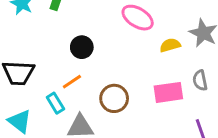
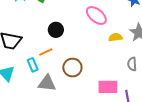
pink rectangle: (168, 92) -> (108, 87), moved

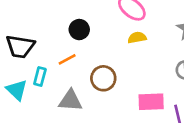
yellow semicircle: (115, 37) -> (137, 38), moved
cyan rectangle: (33, 65) -> (40, 77), moved, turned 40

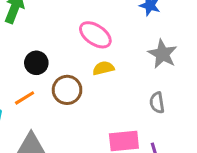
brown circle: (103, 78) -> (67, 90), moved

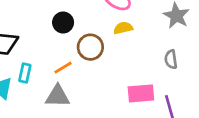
orange line: (25, 98) -> (63, 68), moved

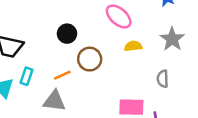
yellow semicircle: (123, 28) -> (133, 46), moved

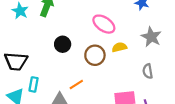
brown circle: (90, 59) -> (95, 55), moved
orange line: (62, 75) -> (76, 85), moved

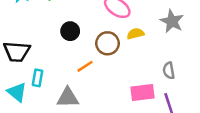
gray semicircle: (148, 71) -> (169, 71), moved
orange line: (76, 85) -> (85, 66), moved

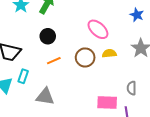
black circle: (70, 31) -> (48, 36), moved
orange line: (85, 66) -> (54, 61), moved

